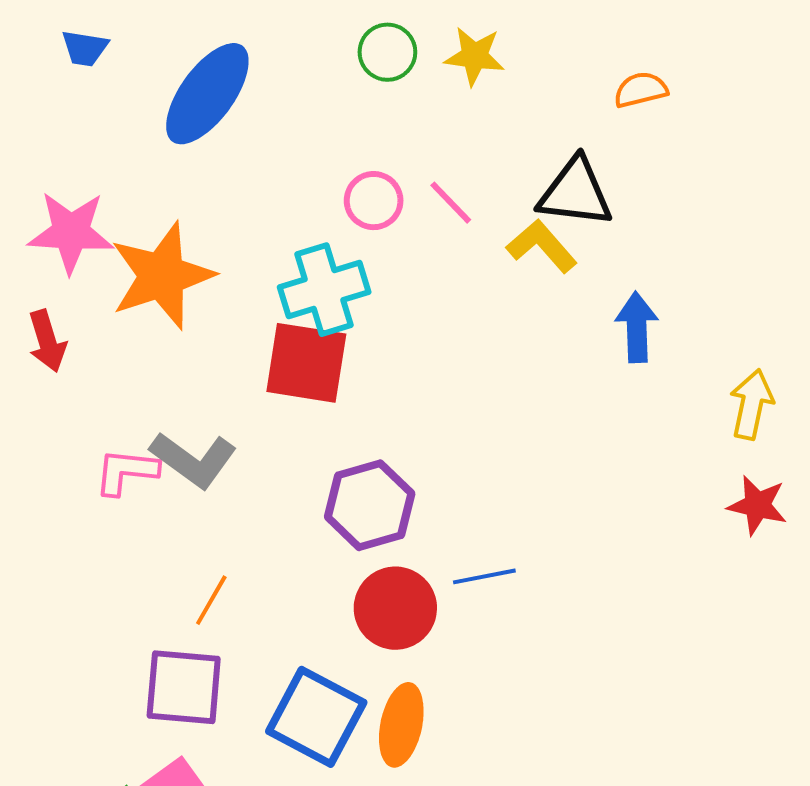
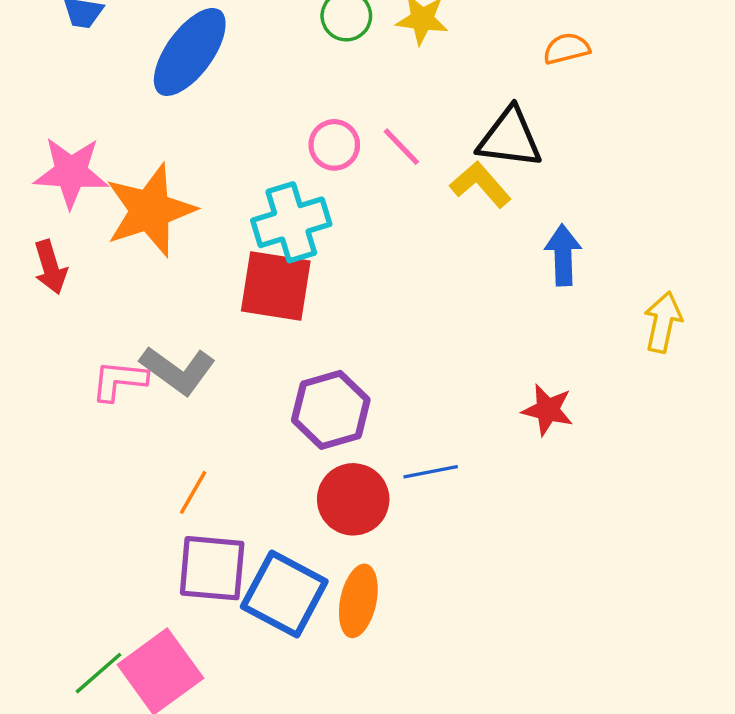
red star: (757, 505) -> (548, 410), moved
purple square: (184, 687) -> (212, 568), moved

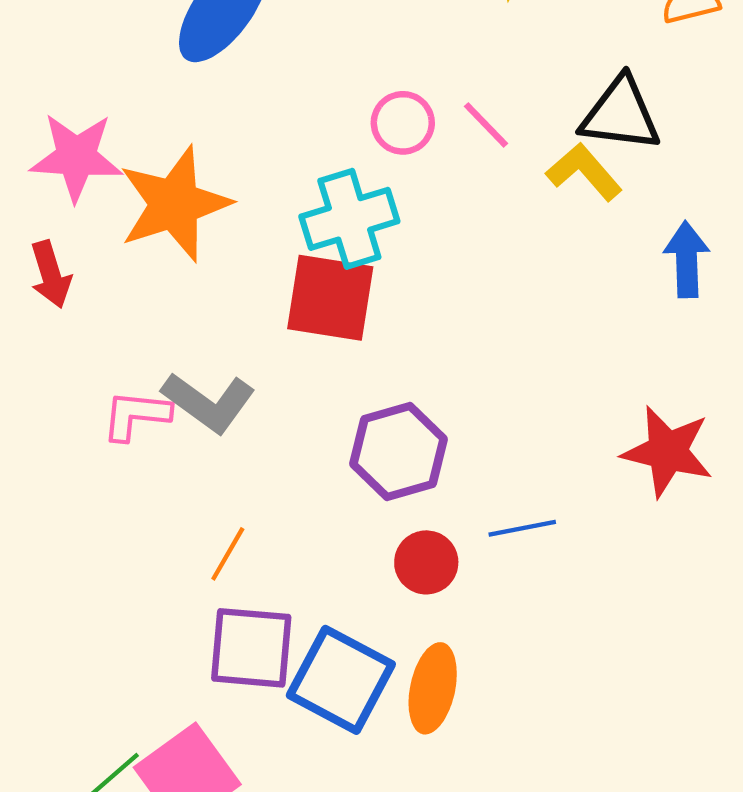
red star: (548, 410) -> (667, 451), size x1.4
red circle: (353, 499) -> (426, 562), size x0.7

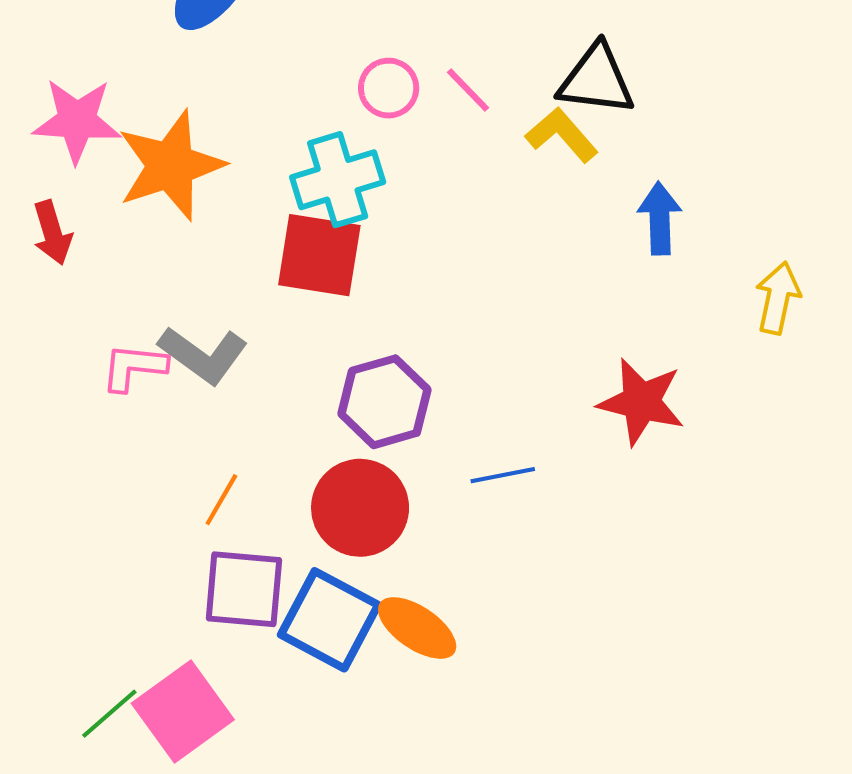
red circle: (426, 562) -> (360, 508), moved, size x1.6
orange ellipse: (433, 688) -> (417, 628), turned -68

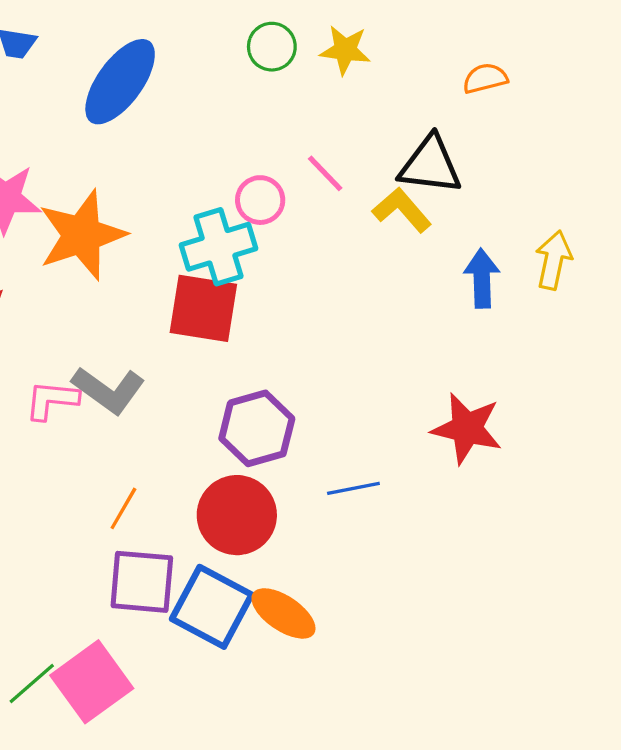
pink circle: (389, 88) -> (260, 200), moved
yellow arrow: (778, 298) -> (554, 260), moved

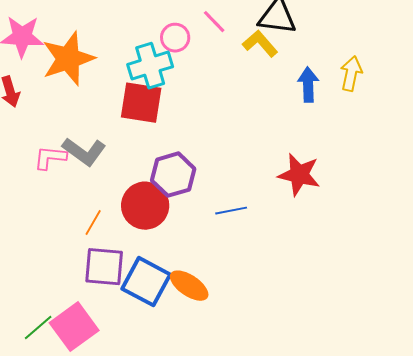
red circle: (237, 515) -> (145, 206), moved

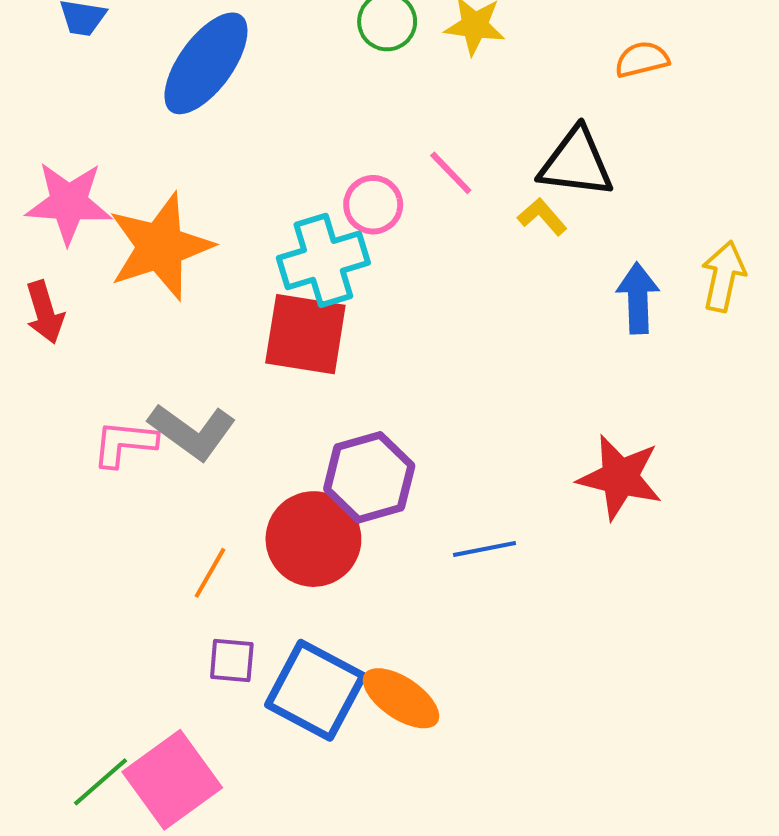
yellow L-shape: (260, 44) -> (542, 217), size x0.7
purple square: (104, 267) -> (232, 660), size x0.6

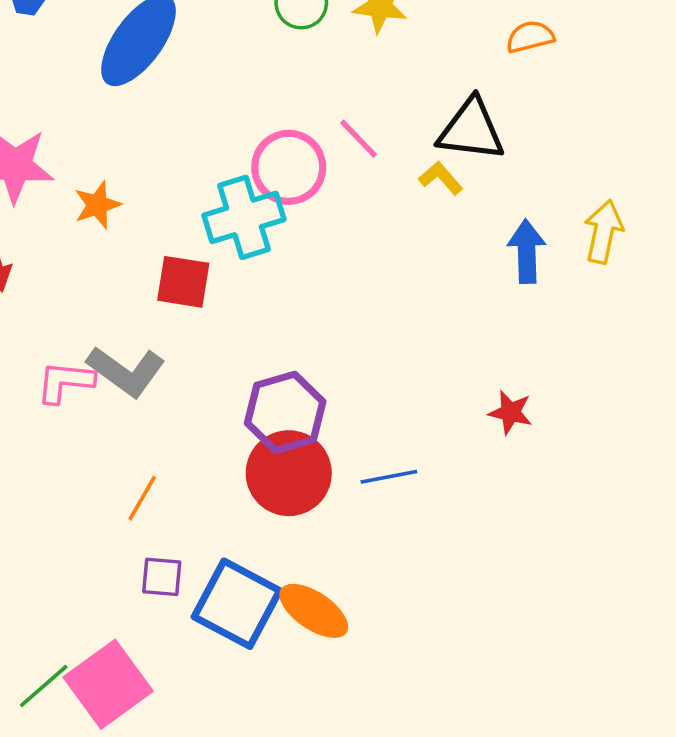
pink circle: (373, 205) -> (289, 167), size x1.4
orange star: (160, 246) -> (97, 205), size x0.5
red square: (305, 334) -> (183, 282), moved, size x0.7
red star: (620, 477) -> (510, 412), size x0.6
red circle: (313, 539) -> (289, 473), moved

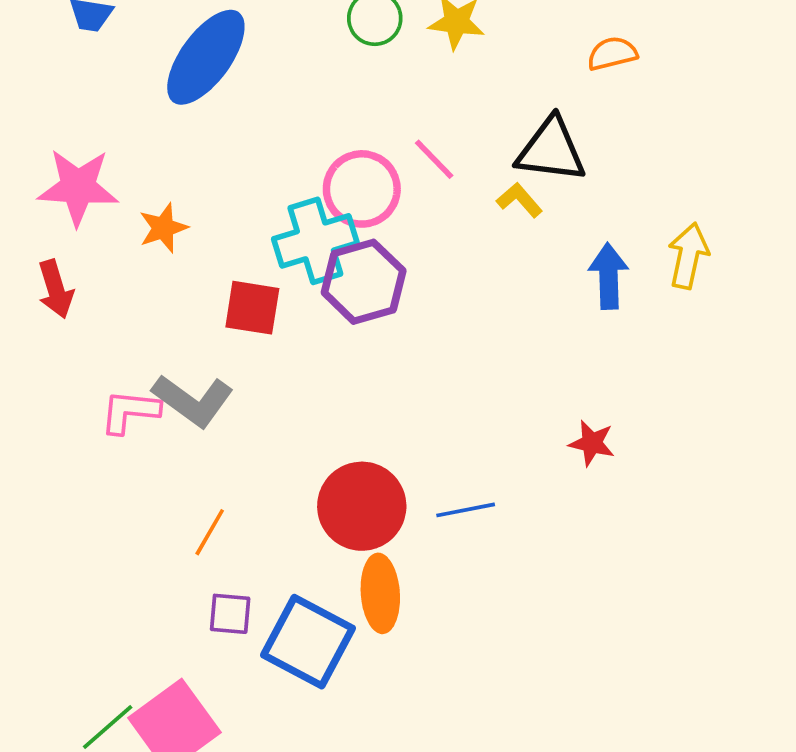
purple hexagon: (285, 412) -> (364, 282), moved
orange ellipse: (314, 611) -> (380, 593), moved, turned 52

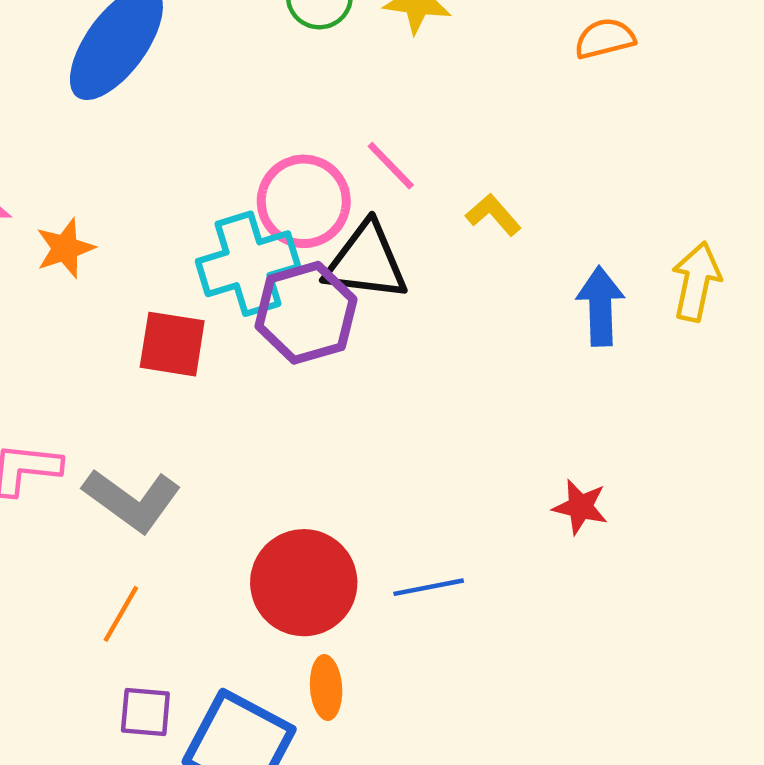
black triangle: (551, 150) -> (366, 262), moved
gray L-shape: (193, 400) -> (132, 500), moved
orange ellipse: (380, 593) -> (326, 687), size x0.7

